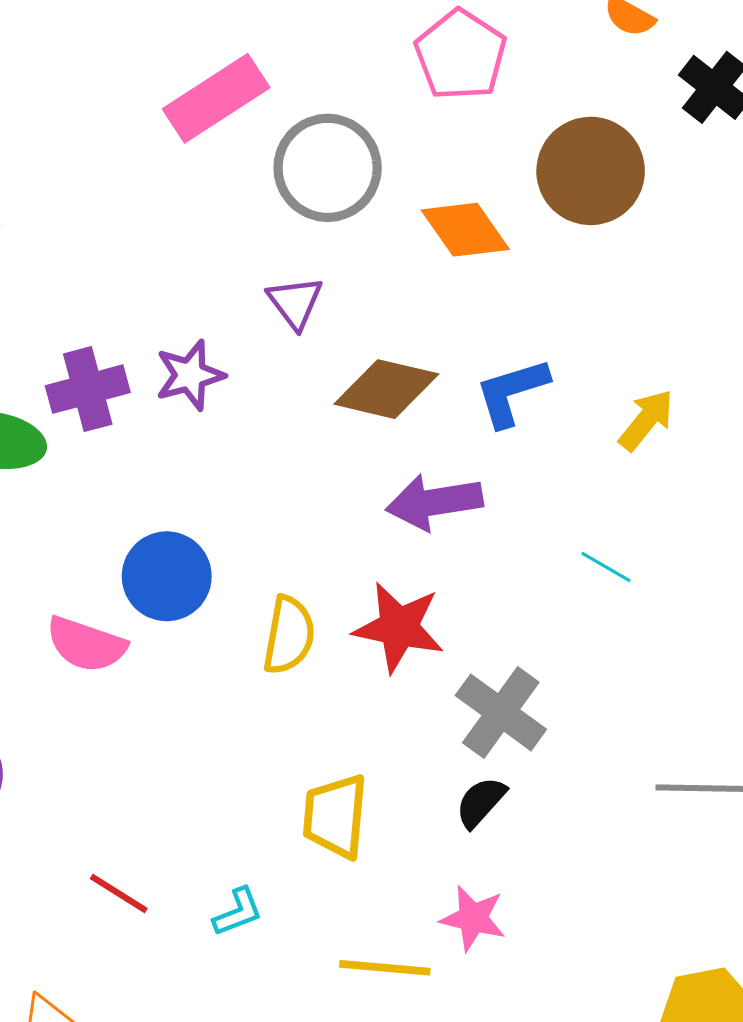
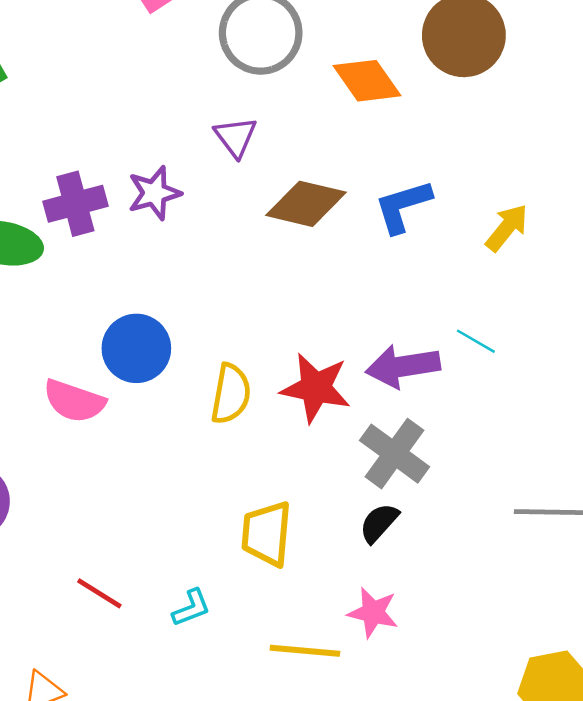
purple arrow: (434, 502) -> (403, 366), moved

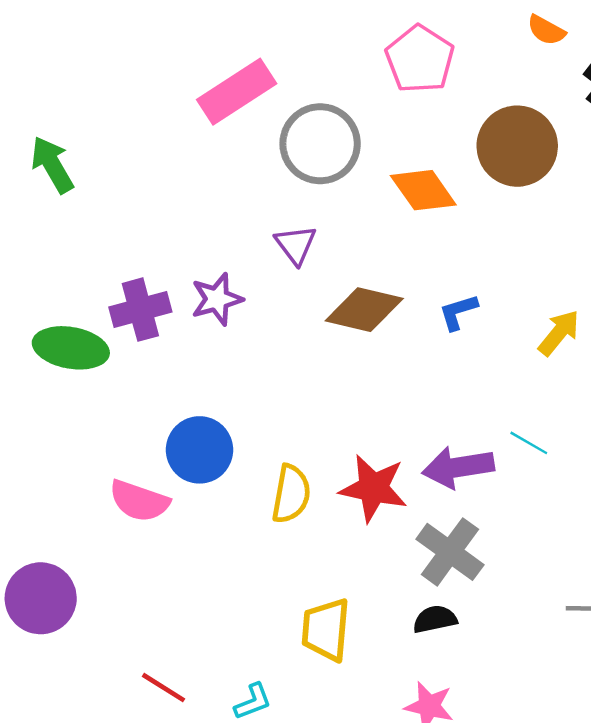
blue L-shape: (403, 206) -> (458, 312), size x0.7
black semicircle: (379, 523) -> (435, 619), turned 36

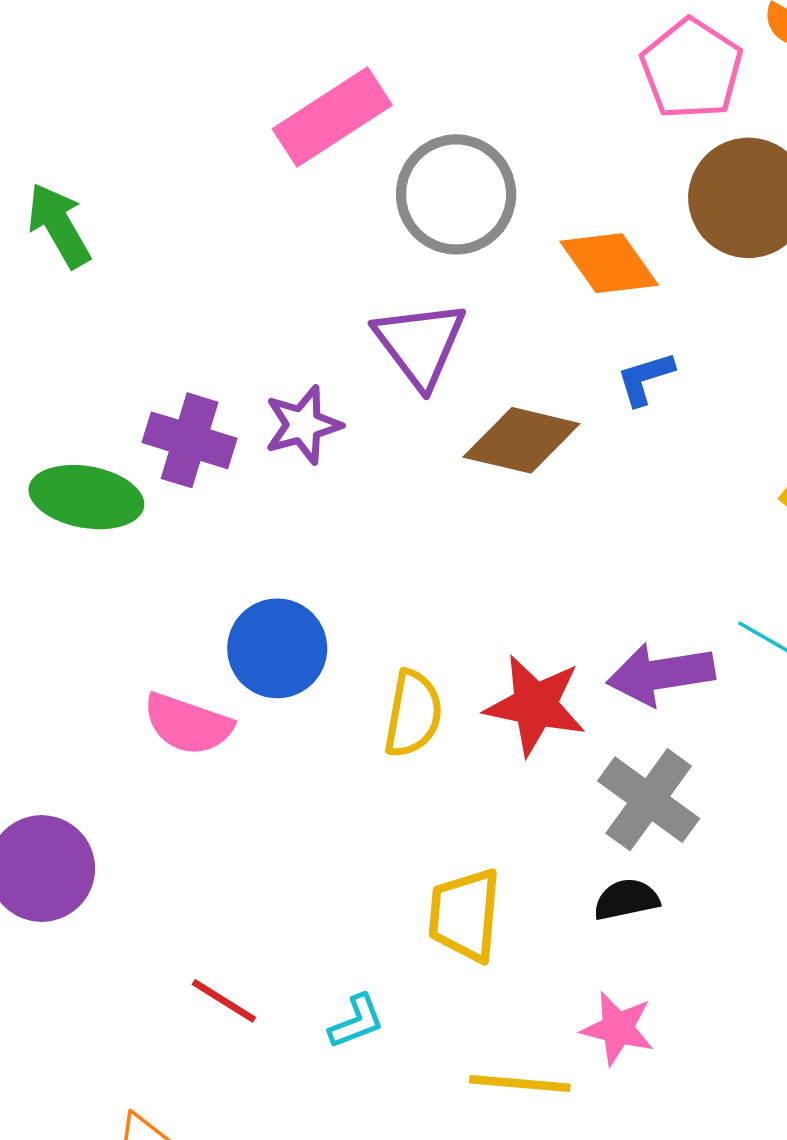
pink pentagon: (420, 59) -> (692, 69), moved
purple triangle: (296, 245) -> (420, 344), size x1.5
purple cross: (140, 310) -> (190, 440), turned 32
blue L-shape: (458, 312) -> (645, 378), moved

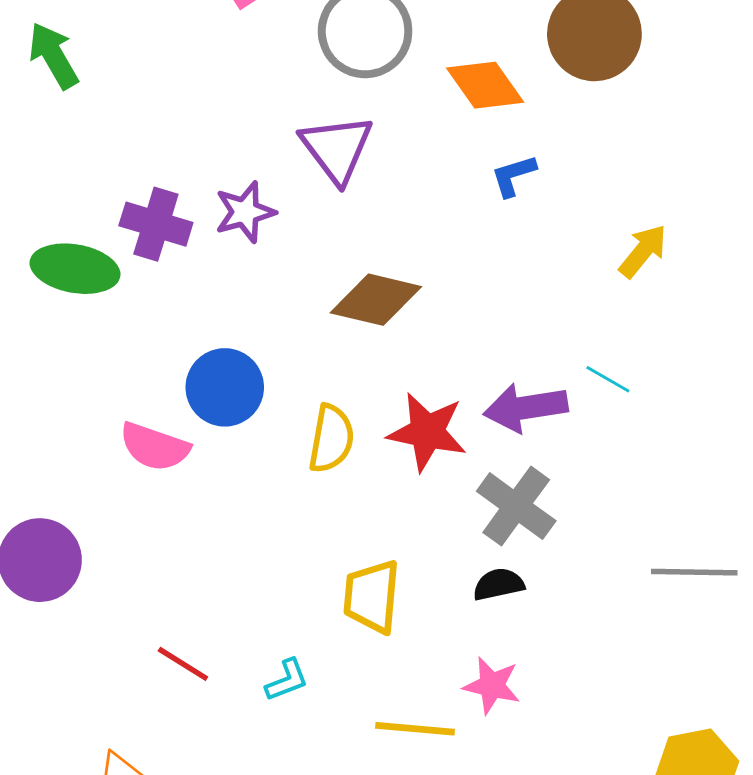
brown diamond: (521, 440) -> (376, 300), moved

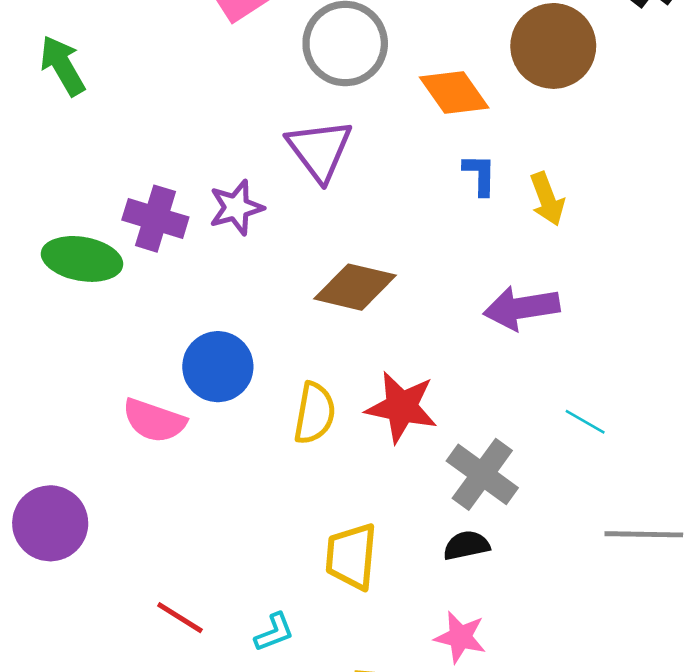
blue L-shape: (513, 176) -> (480, 174), turned 108
yellow arrow: (643, 251) -> (547, 199), moved, turned 120
cyan line: (608, 379) -> (585, 422), moved
purple arrow: (526, 408) -> (521, 308), moved

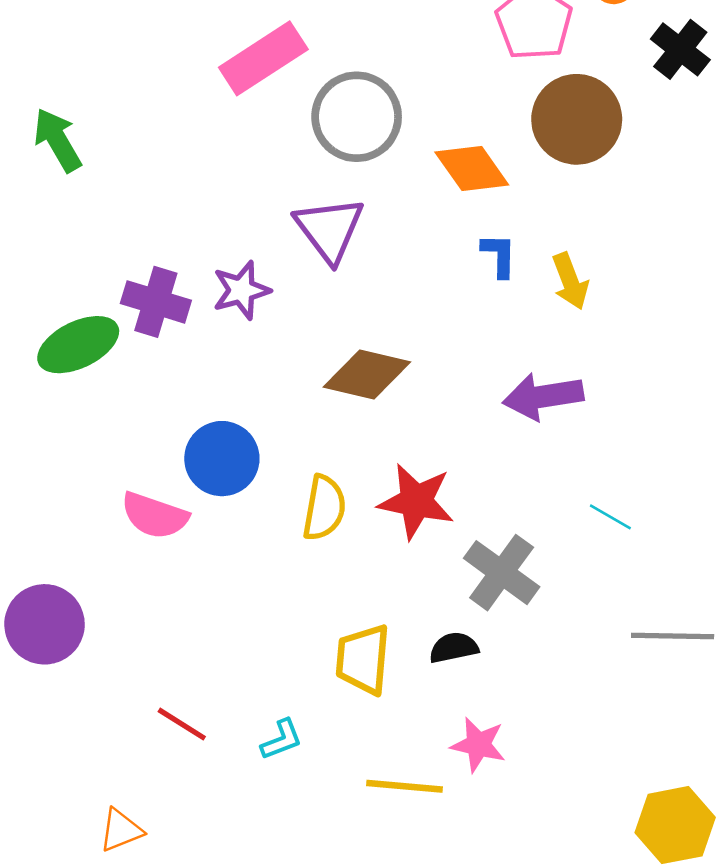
green ellipse: (82, 259) -> (78, 345), turned -36
black semicircle: (466, 545) -> (454, 648), moved

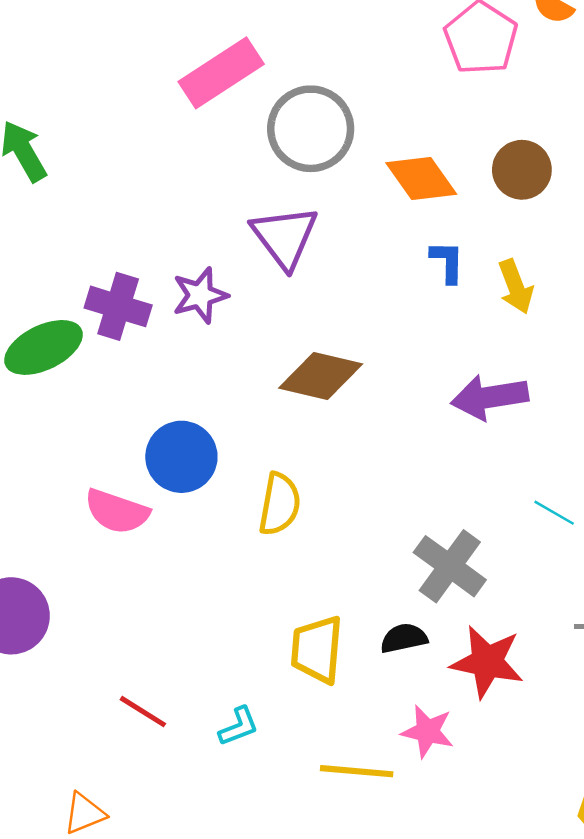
brown circle: (577, 119) -> (522, 170), moved, size x0.7
red star: (416, 501) -> (487, 662), moved

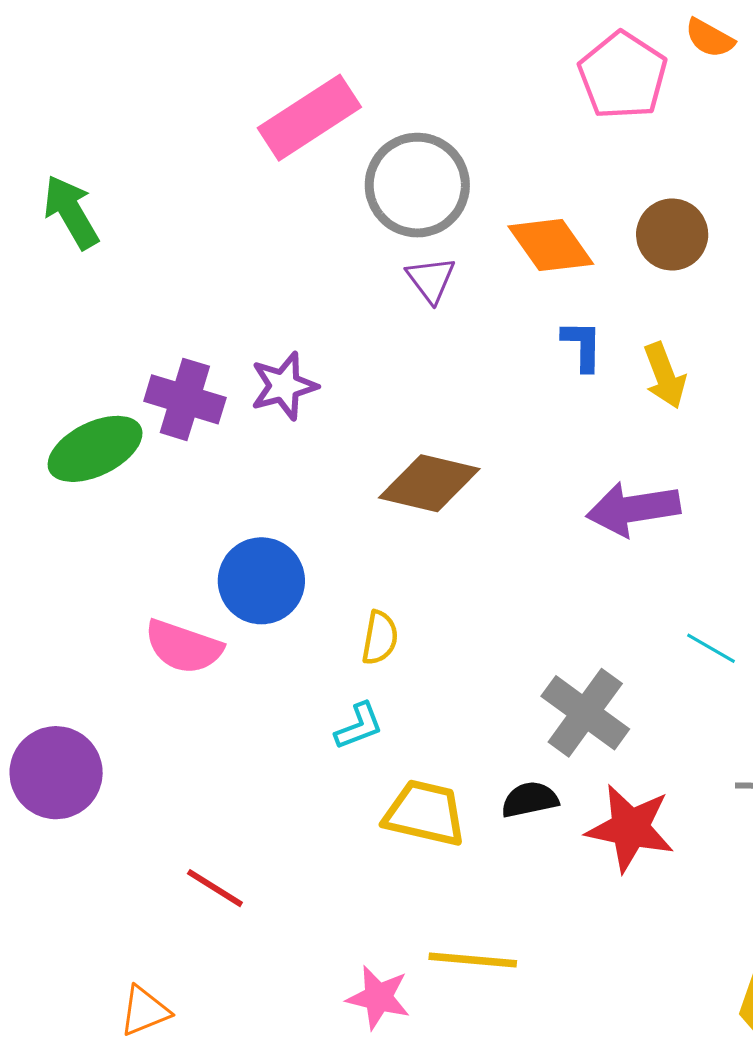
purple triangle: (285, 237) -> (431, 279), moved, size x0.6
yellow semicircle: (280, 504) -> (380, 638), size x0.7
yellow trapezoid: (317, 649) -> (425, 813), turned 98
cyan L-shape: (239, 726) -> (359, 726), moved
pink star: (427, 731) -> (378, 998), moved

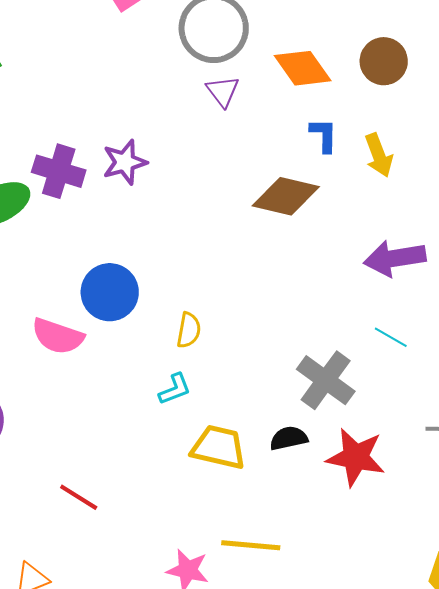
brown diamond: (429, 483) -> (286, 196), moved
purple arrow: (633, 509) -> (395, 258), moved
cyan line: (711, 648) -> (391, 337), moved

